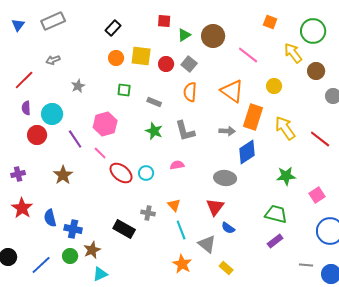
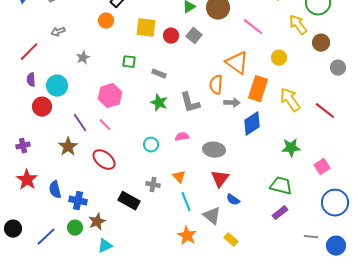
orange circle: (116, 58) -> (106, 21), moved
orange semicircle: (190, 92) -> (216, 85), moved
purple line: (75, 139) -> (80, 123), moved
red ellipse: (121, 173) -> (104, 160), moved
gray ellipse: (225, 178) -> (214, 150), moved

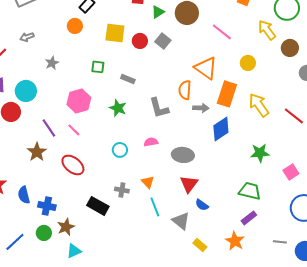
green star: (159, 103) -> (118, 108), moved
orange star: (187, 236) -> (235, 241), moved

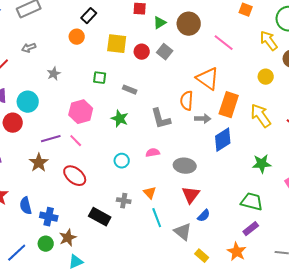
yellow circle: (248, 63) -> (266, 77), moved
purple line: (49, 128) -> (51, 139), turned -72
blue semicircle: (202, 205) -> (204, 216), turned -80

